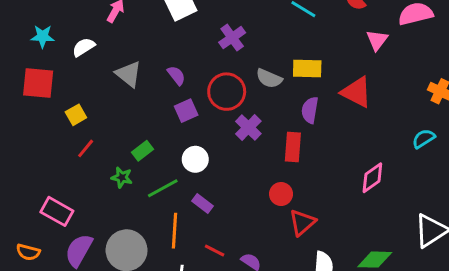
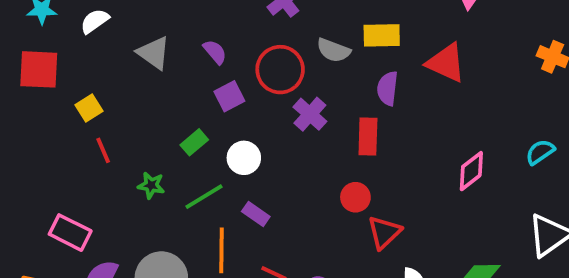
cyan semicircle: (424, 139) -> (540, 152), moved
red line: (86, 148) -> (103, 150), turned -60
green rectangle: (142, 151) -> (194, 142), moved

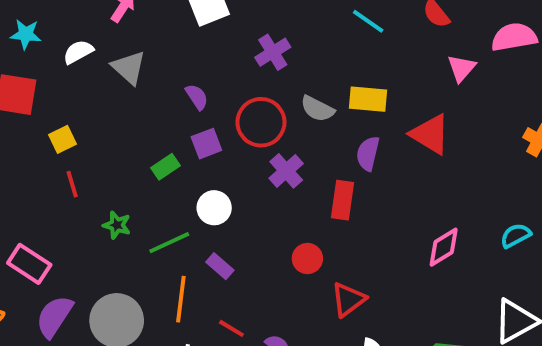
gray triangle: (154, 53) -> (129, 68), moved
green rectangle: (194, 142) -> (166, 167), moved
red circle: (355, 197) -> (307, 258), moved

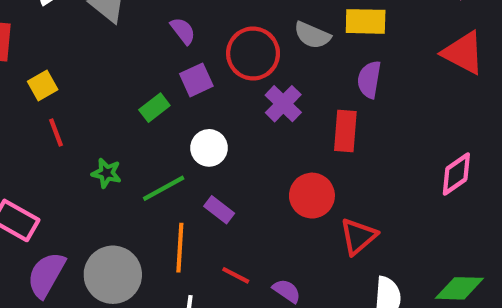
red triangle: (430, 134) -> (463, 53), moved
red circle: (307, 258) -> (312, 196), size x1.4

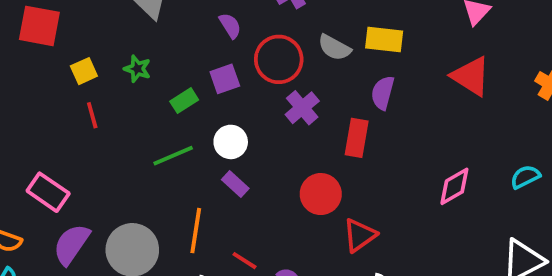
purple semicircle: (183, 31) -> (230, 26), moved
green star: (106, 173) -> (137, 69), moved
green line: (164, 188) -> (173, 156), moved
purple rectangle: (219, 210) -> (235, 184), moved

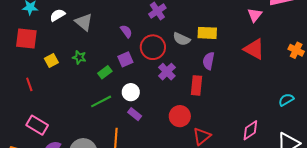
red line: (92, 115) -> (29, 84), moved
pink diamond: (454, 186) -> (250, 130), moved

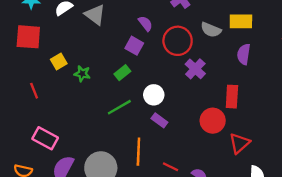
green star: (79, 57) -> (82, 74), moved
purple square: (125, 59) -> (134, 46), moved, turned -35
red rectangle: (197, 85) -> (232, 97), moved

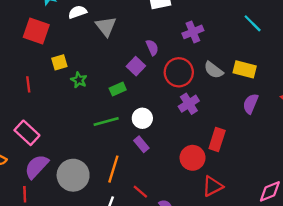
purple semicircle: (244, 54) -> (251, 104), moved

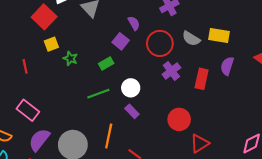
red square: (36, 31) -> (44, 17), moved, turned 30
red rectangle: (217, 139) -> (202, 79), moved

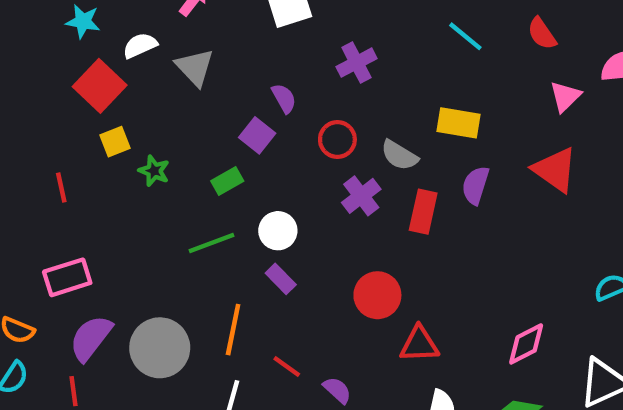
gray semicircle: (191, 39) -> (399, 155), moved
red circle: (160, 43) -> (337, 140), size x0.7
pink rectangle: (28, 110) -> (67, 277), turned -55
red triangle: (199, 143) -> (419, 344), turned 30

